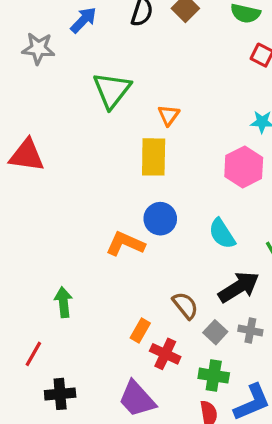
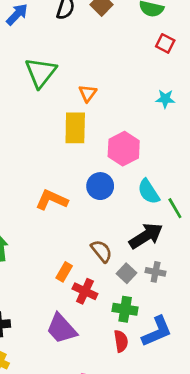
pink hexagon: (244, 167) -> (124, 149), moved
blue circle: (160, 219) -> (100, 186), moved
cyan semicircle: (222, 234) -> (149, 192), moved

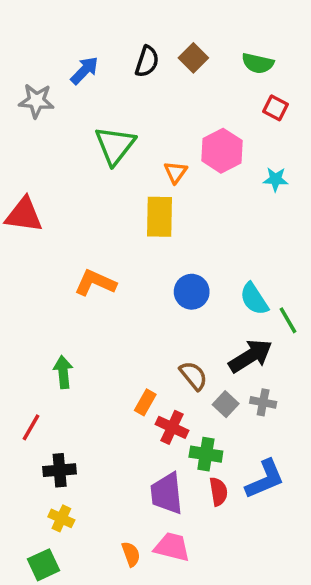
pink hexagon: (124, 149) -> (222, 151), moved
orange L-shape: (52, 200) -> (95, 283), moved
green cross: (125, 309) -> (206, 454), moved
purple trapezoid: (61, 329) -> (167, 493), moved, turned 36

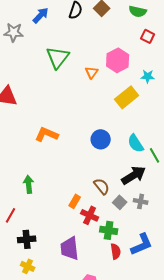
yellow rectangle: (160, 217) -> (127, 97), moved, turned 50
purple trapezoid: (167, 493) -> (70, 248), moved

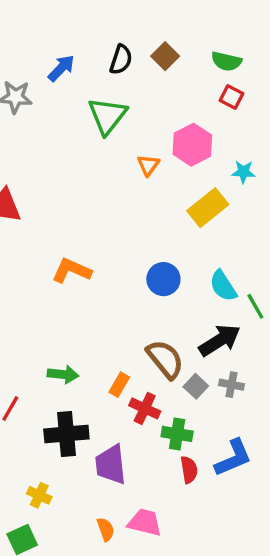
red square: (148, 36) -> (232, 97), moved
green triangle: (58, 57) -> (107, 116), moved
green arrow: (29, 184) -> (63, 374), moved, turned 102
brown semicircle: (102, 186) -> (165, 359), size x1.4
black cross: (27, 239) -> (66, 434), moved, size x1.4

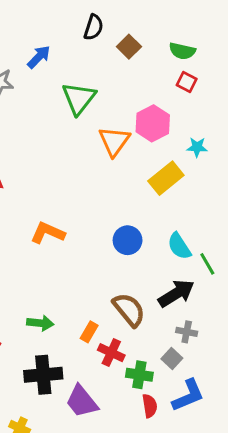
black semicircle: (121, 60) -> (94, 27), moved
orange triangle: (148, 165) -> (114, 141), size x1.6
gray square: (196, 386) -> (172, 358), moved
purple trapezoid: (111, 465) -> (82, 401), turned -33

